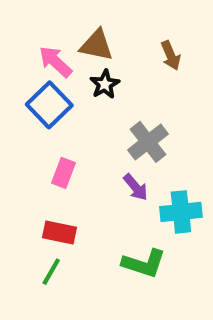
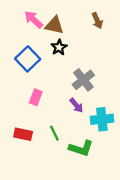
brown arrow: (171, 55) -> (97, 21), moved
pink arrow: (55, 62) -> (33, 20), moved
red rectangle: (59, 233) -> (23, 134), moved
green line: (51, 272) -> (54, 133), moved, turned -56

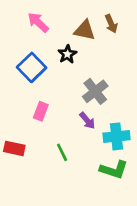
brown triangle: (54, 25) -> (85, 30), moved
red rectangle: (23, 134) -> (14, 148), moved
green L-shape: (81, 148) -> (114, 170), moved

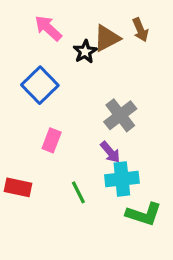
brown triangle: (85, 30) -> (107, 38), turned -40
black star: (67, 54) -> (85, 52), moved
cyan cross: (116, 136) -> (122, 179), moved

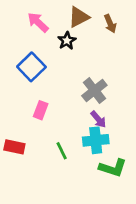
brown triangle: (107, 38) -> (79, 17), moved
purple arrow: (110, 152) -> (98, 119), moved

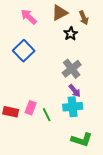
black star: (67, 41) -> (71, 34), moved
pink rectangle: (41, 110) -> (31, 108), moved
green L-shape: (113, 168) -> (82, 140), moved

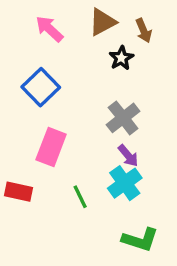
cyan cross: (73, 107) -> (125, 183), turned -30
pink rectangle: (31, 108) -> (51, 147), moved, size x1.5

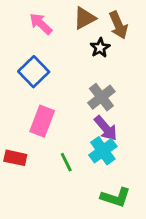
brown arrow: (144, 31) -> (118, 25), size x1.4
purple arrow: (128, 156) -> (106, 128), size x1.4

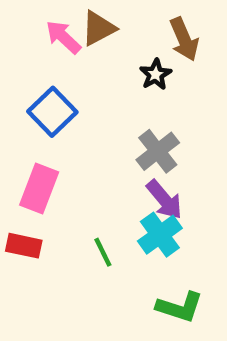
brown triangle: (85, 18) -> (98, 28), moved
pink rectangle: (42, 121) -> (39, 189), moved

